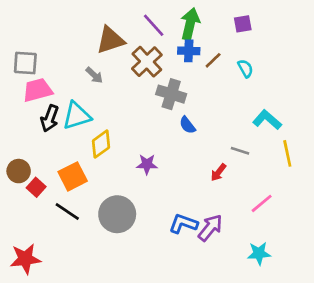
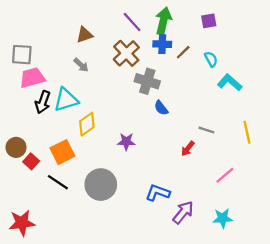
brown triangle: (110, 40) -> (85, 35), moved, size x0.7
cyan L-shape: (267, 120) -> (230, 82), moved
purple arrow: (210, 228) -> (183, 212), moved

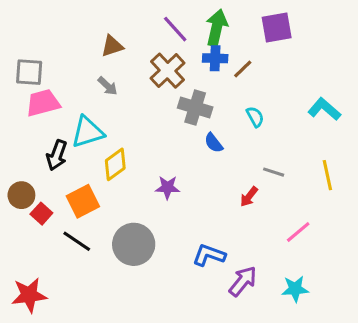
purple square: (209, 21) -> (277, 28), size x1.5
cyan semicircle: (211, 59) -> (255, 117), moved
cyan L-shape: (230, 82) -> (324, 109), moved
black arrow: (43, 102) -> (57, 155), moved

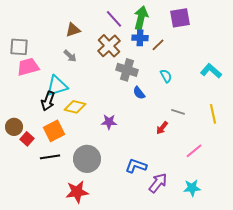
black arrow: (57, 155) -> (48, 101), moved
yellow diamond: (115, 164) -> (75, 107), turned 50
black line: (77, 241) -> (50, 157), turned -42
red star: (29, 295) -> (77, 192), moved

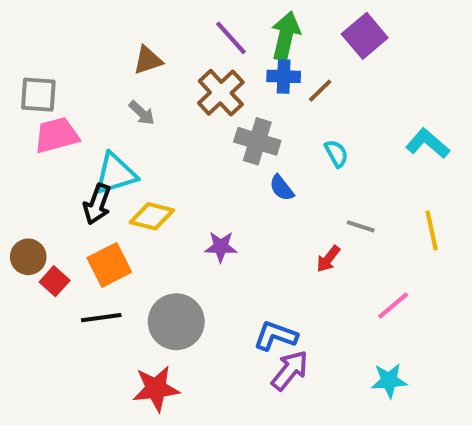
purple square: (180, 18) -> (365, 36), turned -30
purple arrow: (158, 183) -> (290, 370), moved

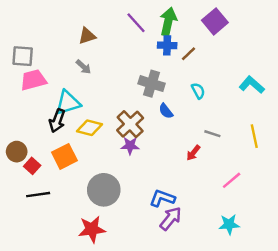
brown cross: (221, 93) -> (130, 124), moved
black line: (101, 318) -> (38, 195), moved

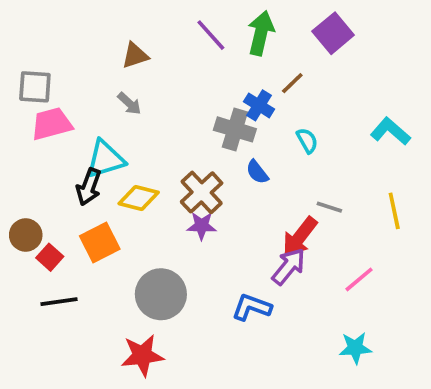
blue cross: (167, 45) -> (259, 105), moved, turned 30
red arrow: (193, 153) -> (300, 237), size x1.6
purple arrow: (171, 218) -> (289, 266), moved

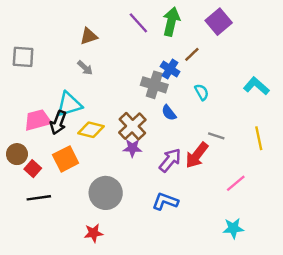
pink trapezoid: (52, 124) -> (38, 120), moved
purple arrow: (289, 266) -> (170, 160), moved
red star: (142, 355) -> (94, 233), size x0.7

